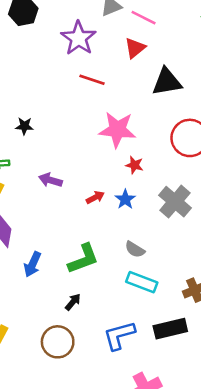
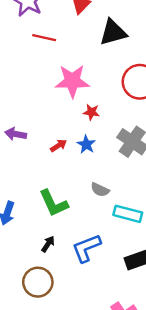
green L-shape: (83, 259) -> (53, 203), turned 92
cyan rectangle: (142, 282) -> (128, 214), moved
blue L-shape: (119, 335) -> (86, 248), moved

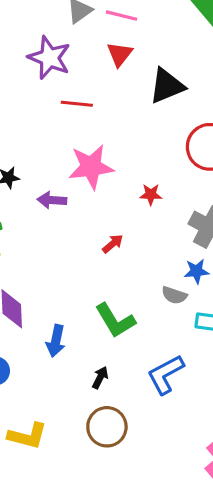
pink star: (72, 81) -> (91, 167), moved
purple arrow: (16, 134) -> (52, 200), moved
blue star: (86, 144) -> (196, 271), moved, turned -30
black arrow: (48, 244) -> (100, 378), moved

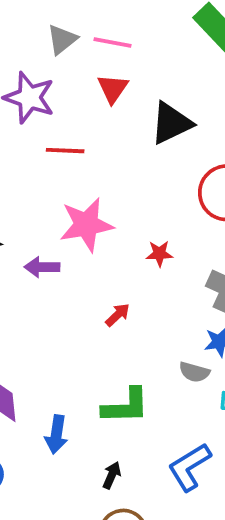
green L-shape: (115, 320) -> (126, 406), turned -57

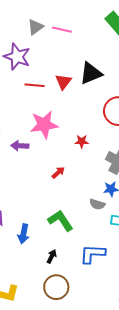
red triangle: (113, 89) -> (63, 82), moved
green L-shape: (126, 406) -> (60, 221), turned -124
blue L-shape: (189, 467) -> (93, 254), turned 32

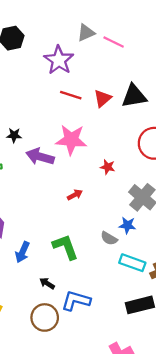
purple arrow: (20, 146) -> (40, 157), size x1.4
blue L-shape: (93, 254) -> (76, 301), moved
black arrow: (52, 256) -> (47, 283), turned -96

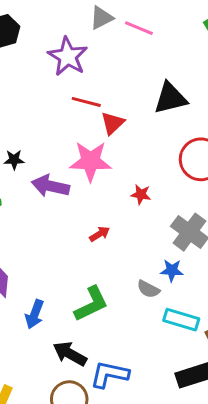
red triangle: (103, 98) -> (113, 123), moved
green L-shape: (65, 247) -> (91, 304), turned 88
black arrow: (47, 283) -> (70, 354), size x1.6

